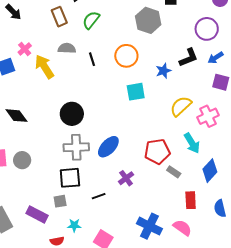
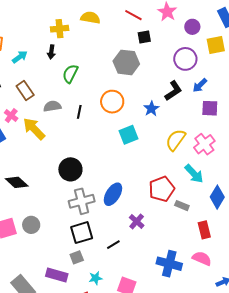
brown rectangle: (59, 17) -> (25, 91), moved
black line: (92, 59) -> (79, 112), turned 40

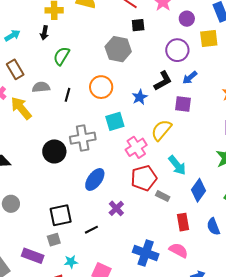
purple square: (210, 108) -> (183, 104), moved
pink cross: (204, 144) -> (136, 147), moved
gray cross: (82, 201) -> (83, 138), moved

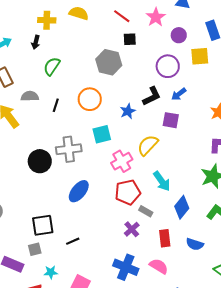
purple cross: (116, 208) -> (132, 229), moved
blue semicircle: (213, 227) -> (195, 244), turned -54

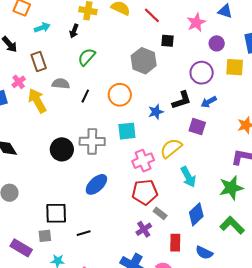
red line: (122, 16) -> (152, 15), moved
cyan arrow: (162, 181) -> (188, 177), moved

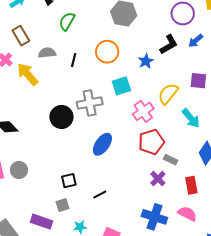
purple square: (197, 127) -> (198, 81), moved
black square: (56, 213) -> (69, 181), size x0.7

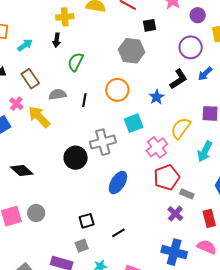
cyan arrow: (191, 118) -> (205, 151), turned 70

